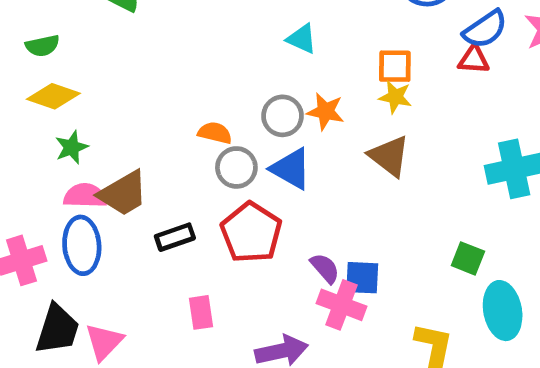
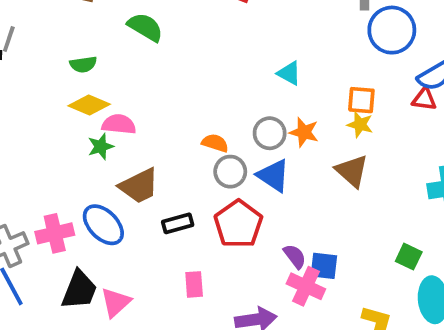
pink semicircle: (85, 196) -> (119, 124), moved
blue ellipse: (82, 245) -> (103, 225), turned -45

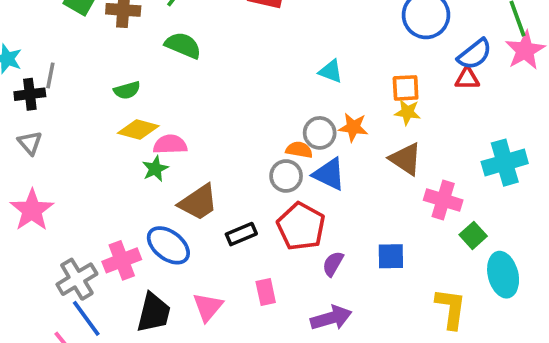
orange semicircle: (215, 143) -> (299, 150), moved
purple semicircle: (295, 256) -> (333, 264), moved, turned -105
green square: (409, 257) -> (473, 235), turned 30
pink cross: (306, 286) -> (443, 200), moved
pink triangle: (116, 302) -> (208, 307), moved

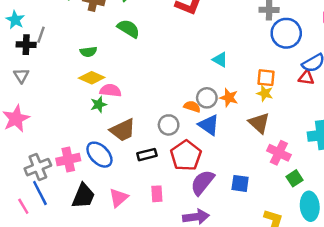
gray circle: (286, 176) -> (169, 125), moved
purple semicircle: (333, 264) -> (202, 183), size x1.6

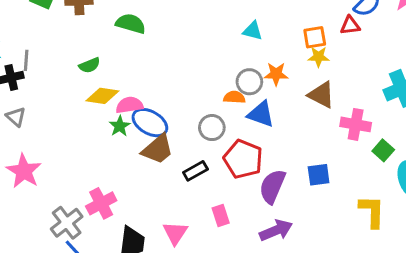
red triangle: (306, 78) -> (350, 25), moved
blue ellipse: (99, 155) -> (150, 123), moved

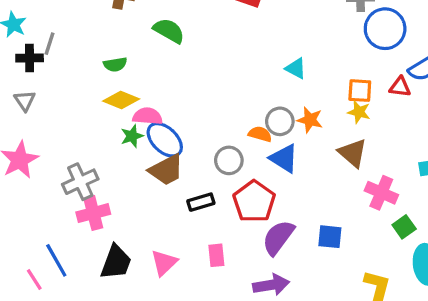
gray cross: (67, 223) -> (80, 182), moved

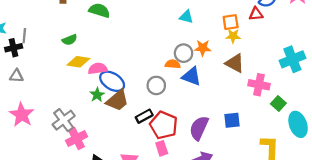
gray triangle: (25, 101) -> (16, 76), turned -40
green star: (132, 136) -> (97, 95), moved
red pentagon: (254, 202) -> (164, 125), moved

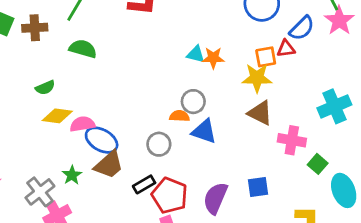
orange square: (231, 22) -> (266, 57), moved
yellow star: (233, 36) -> (257, 78), size x1.5
orange star: (203, 48) -> (213, 58), moved
green star: (97, 95) -> (72, 175), moved

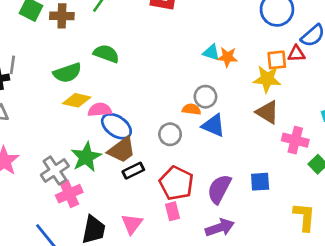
green semicircle: (83, 49) -> (106, 54), moved
green semicircle: (45, 88) -> (67, 73), size x1.5
green star: (72, 175) -> (86, 157), size x1.6
black rectangle: (144, 184) -> (133, 171), moved

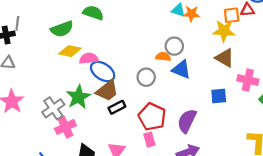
blue square: (260, 182) -> (219, 96), moved

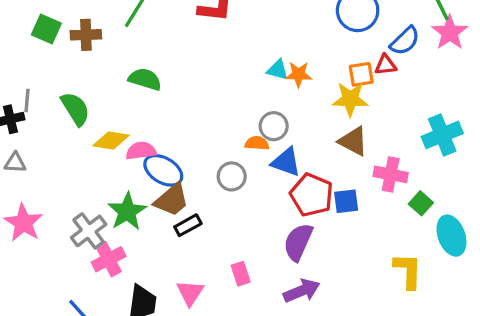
green semicircle: (62, 29) -> (75, 109), moved, turned -100
red pentagon: (152, 117) -> (312, 195), moved

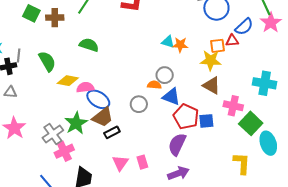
cyan cross: (442, 135) -> (265, 83), turned 30
green square: (421, 203) -> (251, 123), size x1.6
pink triangle: (190, 293) -> (120, 163), moved

